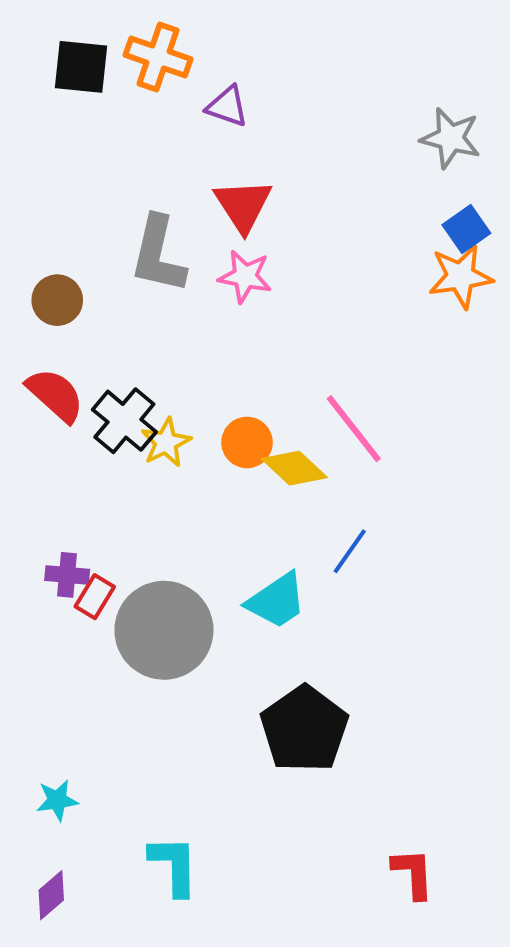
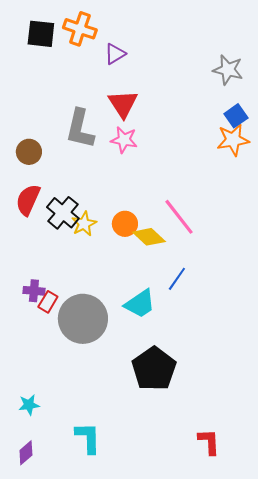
purple triangle: (227, 106) -> (115, 54), turned -50
red semicircle: (55, 395) -> (28, 200), turned -108

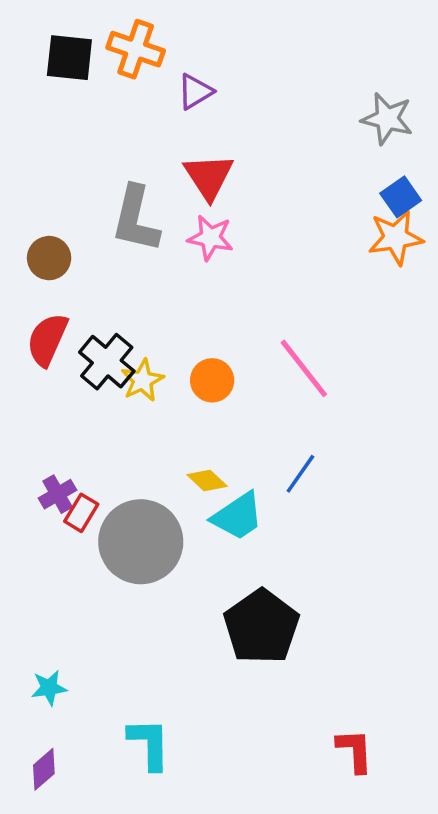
yellow diamond: (149, 237) -> (207, 481), moved, size x0.7
purple cross: (34, 291) -> (58, 494), turned -35

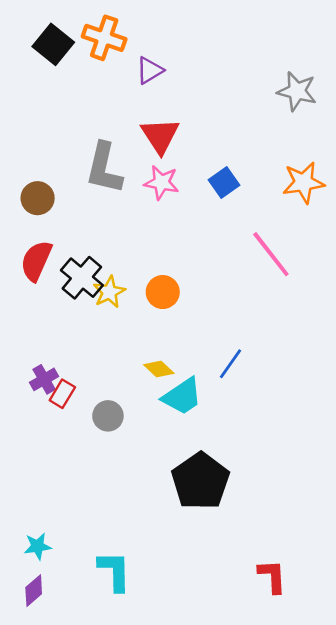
black square: (69, 58) -> (53, 44), turned 33
blue square: (401, 197) -> (224, 183), moved
pink line: (304, 368) -> (271, 254), moved
gray circle: (141, 542) -> (108, 416), size x0.5
cyan star: (49, 688) -> (38, 546), moved

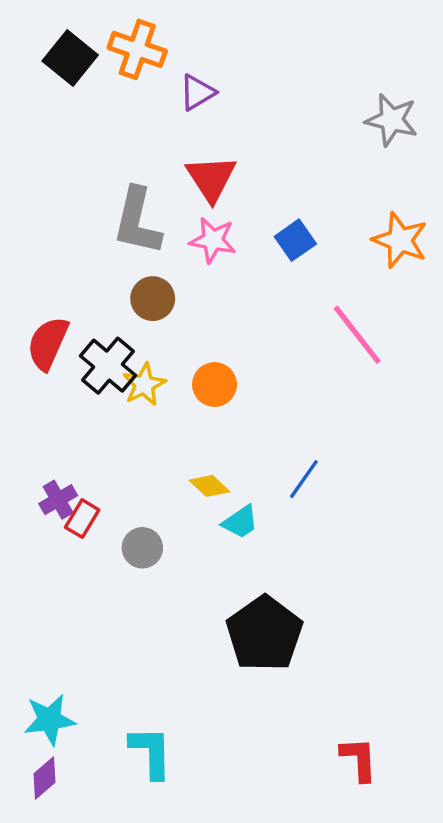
orange star: (304, 183) -> (400, 240), turned 30
brown circle: (38, 198) -> (153, 299), moved
cyan trapezoid: (182, 396) -> (240, 522), size x0.7
cyan star: (38, 546) -> (50, 720), size x1.4

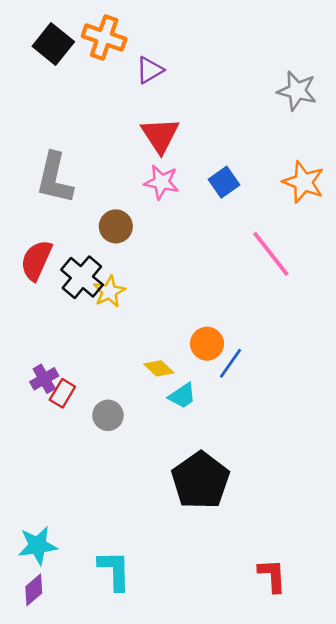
gray L-shape: (137, 221) -> (55, 178), moved
orange circle: (215, 385) -> (207, 344), moved

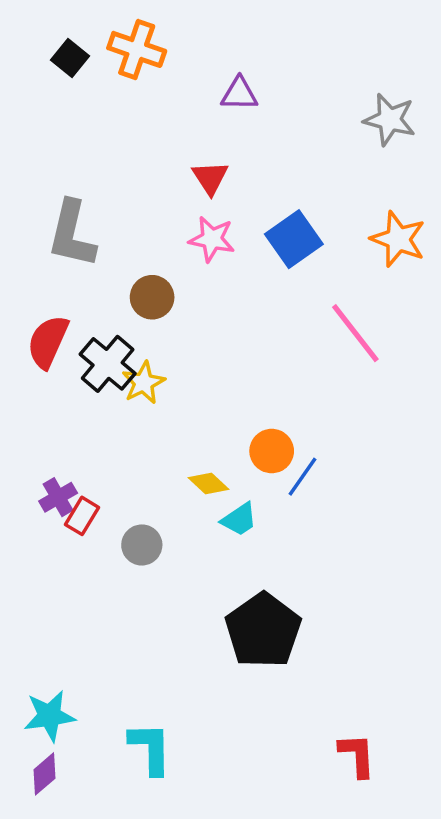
black square: (53, 44) -> (70, 58), size x0.7
purple triangle: (150, 70) -> (239, 94), moved, turned 32
red triangle: (160, 135) -> (210, 178), size x0.7
blue square: (224, 182) -> (294, 239), size x1.4

